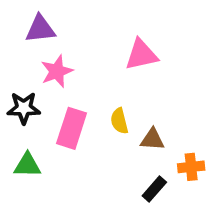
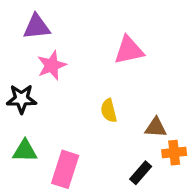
pink rectangle: (72, 128) -> (65, 169), moved
brown triangle: (152, 139) -> (156, 127), moved

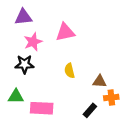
pink triangle: (129, 50) -> (65, 32), moved
black star: (21, 99) -> (24, 64), moved
pink rectangle: (65, 169) -> (42, 108), turned 75

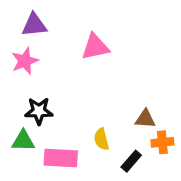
pink star: (33, 42) -> (25, 61), moved
black star: (24, 64) -> (39, 111), moved
yellow semicircle: (69, 71) -> (101, 139), moved

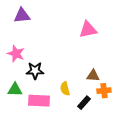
pink triangle: (95, 47) -> (88, 30), moved
pink star: (25, 61) -> (16, 54), moved, turned -30
black star: (39, 111) -> (35, 71), moved

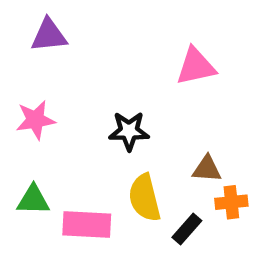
pink star: (16, 54) -> (35, 120), turned -30
black star: (35, 71) -> (129, 131), moved
yellow semicircle: (65, 89) -> (145, 198), size x1.5

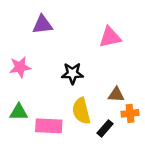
purple triangle: (49, 35) -> (42, 25), moved

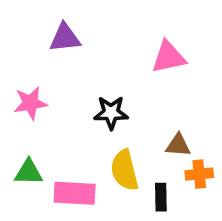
black rectangle: (105, 128) -> (161, 197), turned -42

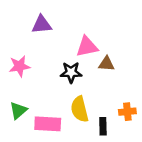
pink triangle: (169, 57) -> (87, 47), moved
brown triangle: (178, 145) -> (107, 64), moved
green triangle: (28, 172) -> (18, 110), turned -42

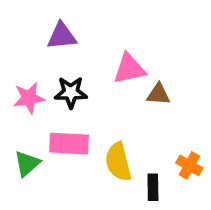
black star: (71, 72) -> (71, 92), moved
orange cross: (127, 112) -> (189, 165), turned 35
pink rectangle: (48, 124) -> (69, 144), moved

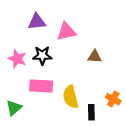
pink triangle: (129, 69) -> (66, 32), moved
pink star: (29, 98) -> (17, 59), turned 30
green triangle: (27, 164) -> (14, 108), moved

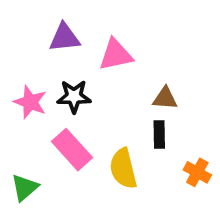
pink rectangle: (41, 86) -> (72, 150), turned 45
black rectangle: (91, 112) -> (159, 134), moved

